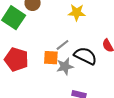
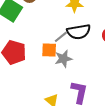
black semicircle: (85, 56) -> (79, 32), moved, turned 145

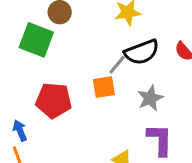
gray star: (63, 59) -> (150, 98), moved

